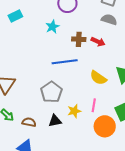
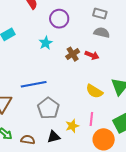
brown cross: (79, 39) -> (73, 54), turned -32
blue line: (65, 62) -> (34, 84), moved

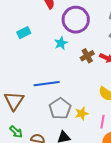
purple circle: (59, 19) -> (76, 20), size x1.4
yellow star: (72, 126) -> (82, 114), moved

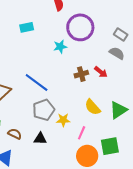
brown cross: (87, 56) -> (81, 74), moved
blue line: (47, 84) -> (37, 83), turned 30

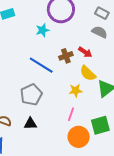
blue line: (37, 83) -> (41, 65), moved
yellow semicircle: (93, 107) -> (88, 73), moved
yellow star: (63, 120) -> (76, 91), moved

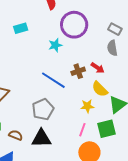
gray semicircle: (100, 32) -> (112, 48), turned -126
black triangle: (30, 124) -> (41, 138), size x1.5
green square: (100, 125) -> (107, 129), moved

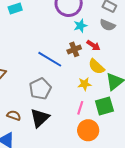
cyan star: (55, 45) -> (80, 26), moved
gray semicircle: (112, 48) -> (108, 25), turned -56
black triangle: (41, 138) -> (40, 118), turned -40

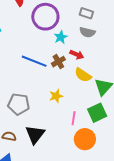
blue line: (50, 59) -> (34, 61), moved
yellow star: (84, 84) -> (56, 96), moved
gray pentagon: (40, 89) -> (19, 104), moved, turned -30

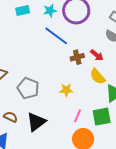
cyan star: (61, 37) -> (50, 11), moved
blue line: (34, 61) -> (56, 36), moved

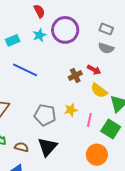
blue line: (56, 36) -> (25, 70), moved
gray pentagon: (28, 88) -> (45, 115), moved
pink line: (77, 116) -> (89, 120), moved
green square: (102, 117) -> (111, 129), turned -36

